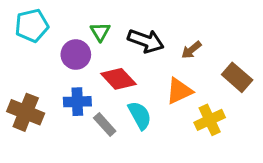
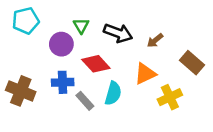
cyan semicircle: (140, 115) -> (113, 93), turned 45

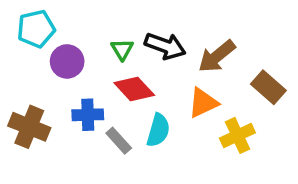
green triangle: (81, 26) -> (122, 49), moved
brown arrow: (155, 40) -> (217, 56), size x1.6
purple circle: (61, 44) -> (67, 61), moved

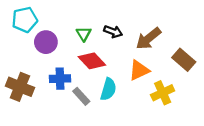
black arrow: (165, 46) -> (113, 31), size x0.7

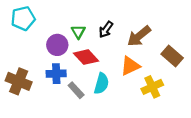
black arrow: (113, 31) -> (106, 29), turned 105
purple circle: (46, 42) -> (57, 45), moved

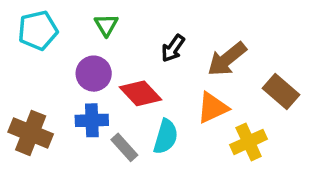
green triangle: (78, 32) -> (106, 25), moved

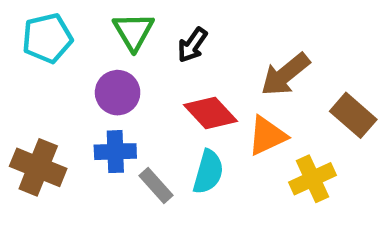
green triangle: (106, 25) -> (133, 31), size x1.4
black arrow: (173, 48) -> (192, 45), moved
red diamond: (140, 93) -> (210, 113), moved

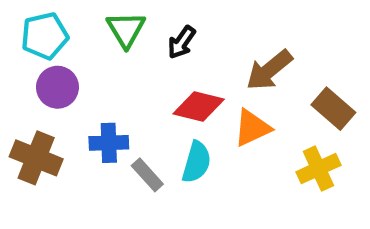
purple circle: (118, 93) -> (57, 87), moved
red diamond: (210, 113) -> (199, 106), turned -33
yellow cross: (312, 179) -> (318, 169), moved

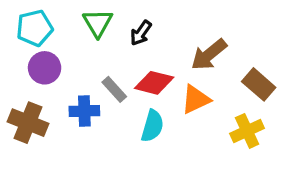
gray rectangle: (147, 175) -> (114, 89), moved

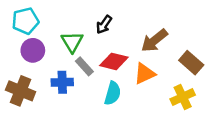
green triangle: (98, 23) -> (72, 42), moved

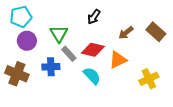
black arrow: (104, 25) -> (94, 17), moved
brown arrow: (154, 41) -> (126, 33), size x0.7
brown rectangle: (191, 63) -> (156, 32), moved
cyan semicircle: (113, 93) -> (92, 76), turned -60

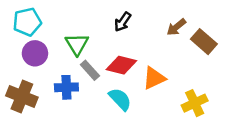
brown arrow: (126, 33) -> (176, 27), moved

